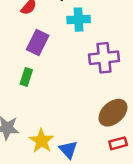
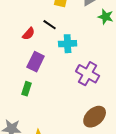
purple cross: (104, 58) -> (88, 74), turned 35

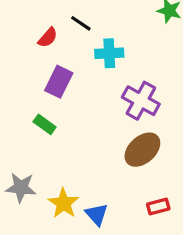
green rectangle: (27, 89) -> (45, 124), turned -72
brown ellipse: (95, 117) -> (142, 150), moved

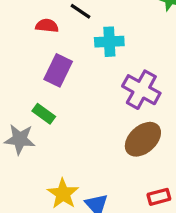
red semicircle: (48, 38) -> (47, 26), turned -125
gray star: (21, 188) -> (20, 139), moved

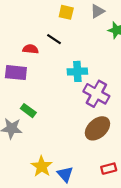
cyan cross: (109, 42) -> (77, 71), moved
purple rectangle: (58, 70) -> (16, 73), moved, turned 70

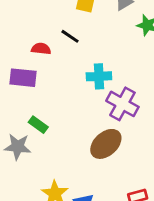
brown ellipse: (97, 128) -> (106, 144), moved

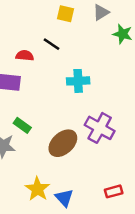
purple cross: (122, 104) -> (100, 128), moved
brown ellipse: (106, 144) -> (63, 143), moved

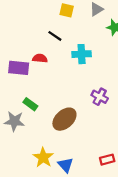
red semicircle: (25, 56) -> (40, 58), moved
cyan cross: (78, 81) -> (82, 54), moved
purple cross: (100, 128) -> (100, 97), moved, size x0.7

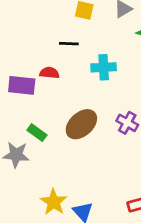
black line: (55, 36) -> (69, 44), turned -32
brown ellipse: (64, 119) -> (81, 124), moved

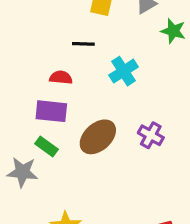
cyan cross: (104, 67) -> (123, 71), turned -30
purple rectangle: (22, 85) -> (51, 111), moved

